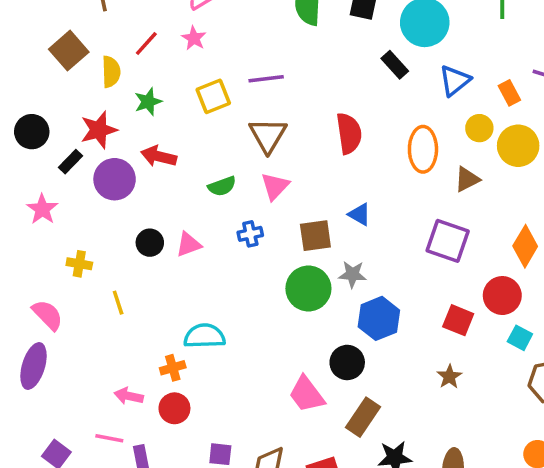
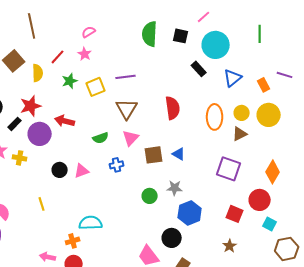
green star: (148, 102) -> (70, 81), moved
yellow circle: (479, 128) -> (242, 113), moved
brown square: (315, 236) -> (154, 155), moved
yellow cross: (79, 264) -> (20, 158), moved
green circle: (308, 288) -> (150, 196), size x0.6

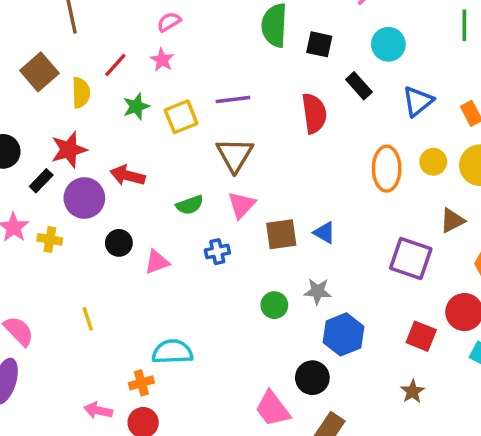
black square: (181, 36) -> (319, 44), moved
cyan circle: (216, 45) -> (388, 44), size x0.7
red semicircle: (173, 108) -> (314, 113), moved
brown triangle: (240, 134) -> (452, 220), moved
black circle: (60, 170) -> (119, 243), moved

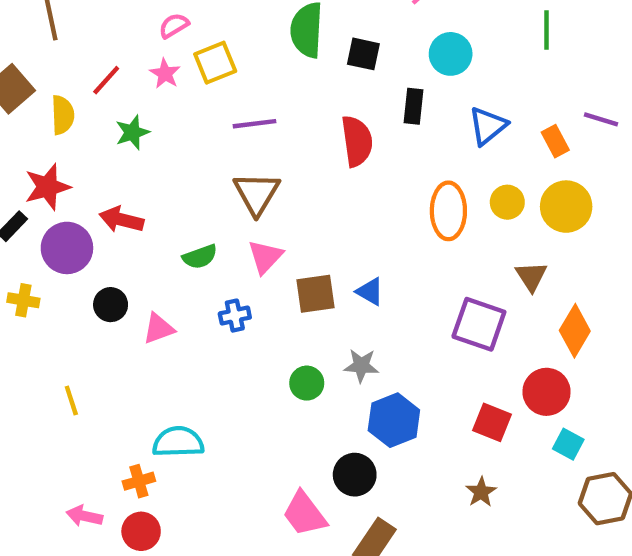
black rectangle: (359, 86) -> (414, 106), turned 48
yellow square: (181, 117) -> (215, 63), moved
brown triangle: (452, 220) -> (531, 276), turned -36

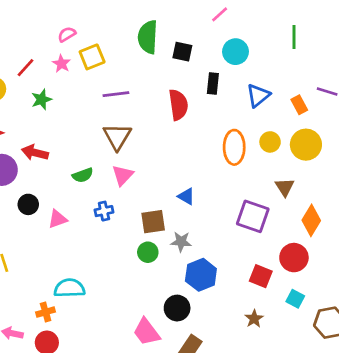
brown square: (315, 294) -> (153, 222), moved
cyan square: (568, 444) -> (295, 299), moved

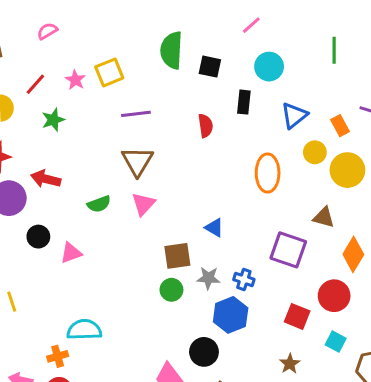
pink semicircle: (67, 34) -> (47, 31), moved
red semicircle: (178, 105) -> (205, 126), size x0.7
yellow circle: (270, 142) -> (315, 152), moved
brown triangle: (285, 187) -> (324, 217), turned -42
blue cross: (104, 211) -> (244, 279), moved, turned 30

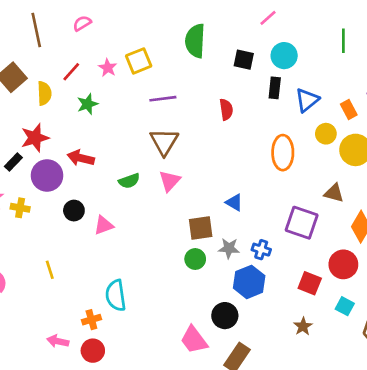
black square: (210, 67) -> (244, 60), moved
black rectangle: (244, 102) -> (275, 88), moved
cyan semicircle: (84, 330) -> (116, 295), turned -96

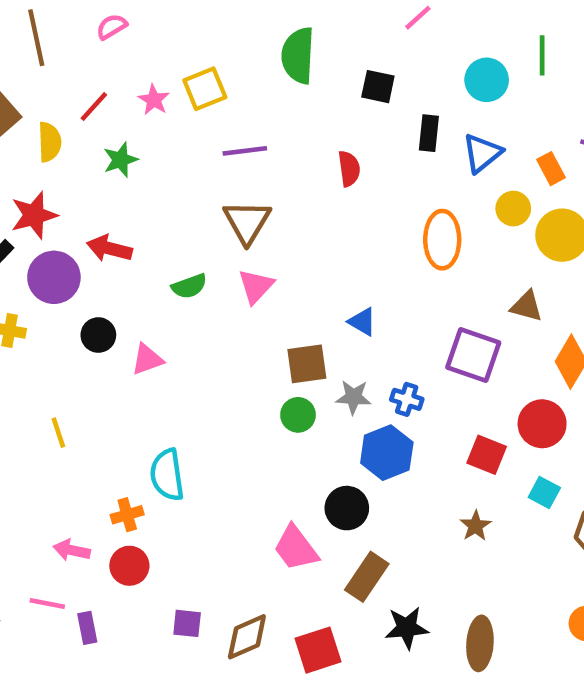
cyan circle: (284, 56) -> (487, 80), moved

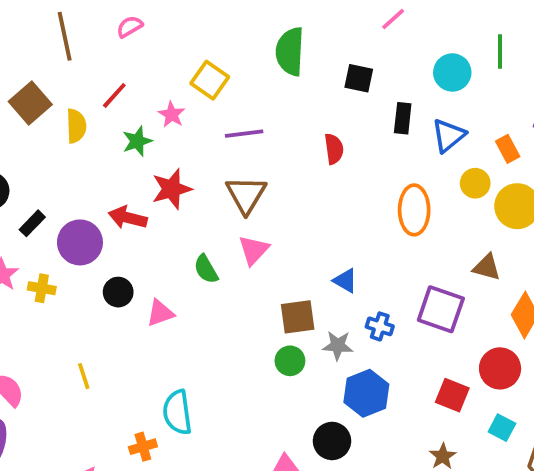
yellow square: (205, 89) -> (210, 80), turned -33
pink star: (154, 100) -> (172, 114), moved
red star: (34, 215) -> (172, 189), moved
green semicircle: (189, 286) -> (206, 269), moved, turned 80
blue cross: (407, 399) -> (380, 326), moved

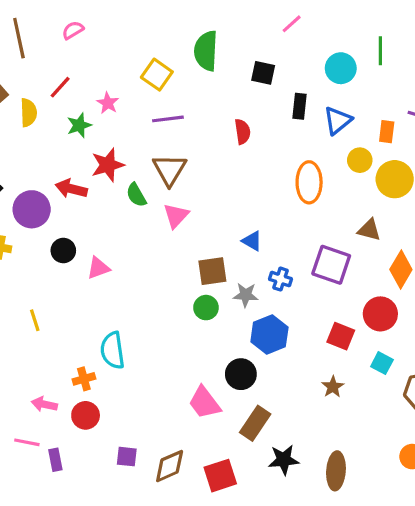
yellow square: (210, 80) -> (157, 75), moved
orange rectangle: (508, 149) -> (387, 132), turned 35
green semicircle: (206, 269) -> (136, 195), moved

